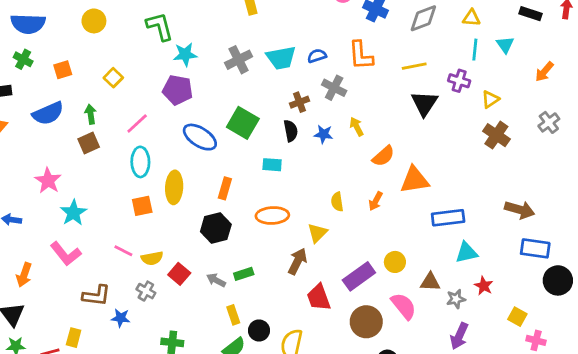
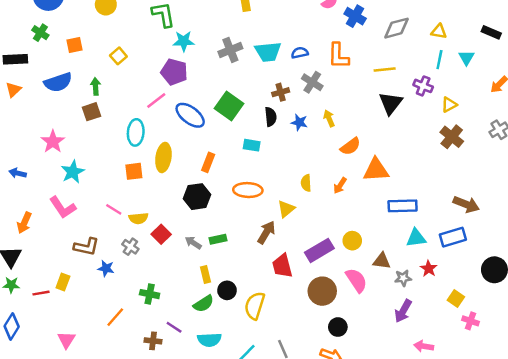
pink line: (137, 123) -> (156, 100), moved
blue rectangle: (535, 248) -> (453, 237), moved, turned -30

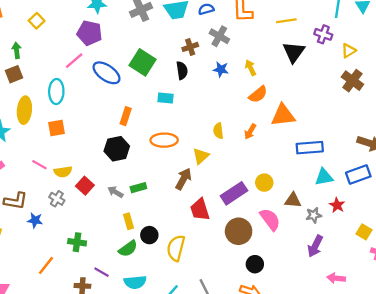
yellow arrow: (329, 118) -> (251, 68), moved
blue star: (299, 122) -> (221, 69), moved
yellow ellipse: (163, 157) -> (24, 110), moved

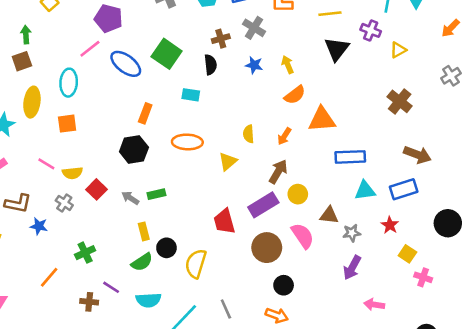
brown cross: (352, 81) -> (400, 101), moved
brown arrow: (183, 179) -> (278, 172), moved
red star: (337, 205) -> (390, 225), moved
green cross: (77, 242) -> (85, 253), turned -36

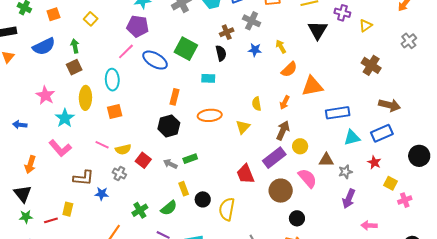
green semicircle: (142, 262) -> (169, 208), moved
pink cross: (423, 277) -> (405, 200), turned -32

